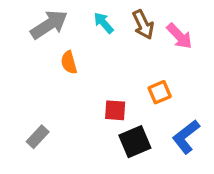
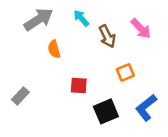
brown arrow: (143, 25) -> (107, 36), moved
red square: (115, 110) -> (79, 86), moved
gray rectangle: (38, 137) -> (20, 96), moved

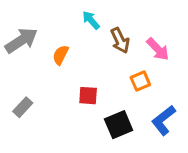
gray arrow: (39, 19) -> (21, 40), moved
pink arrow: (141, 28) -> (158, 49), moved
orange semicircle: (54, 49) -> (60, 55), turned 42

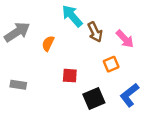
cyan arrow: (91, 20) -> (72, 16), size x1.5
gray rectangle: (23, 107) -> (18, 85), turned 56

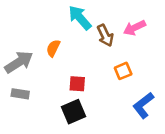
gray arrow: (17, 32) -> (19, 62), moved
pink arrow: (125, 39) -> (134, 28), moved, turned 108
black square: (94, 98) -> (73, 112), moved

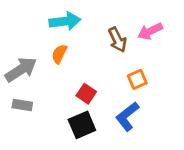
cyan arrow: (80, 18) -> (65, 21), moved, turned 124
red square: (77, 84) -> (86, 94), turned 30
blue L-shape: (143, 105) -> (127, 116), moved

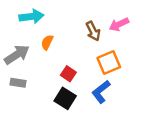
cyan arrow: (65, 21) -> (31, 17), moved
orange square: (137, 79) -> (109, 63), size x1.5
black square: (82, 125) -> (65, 98), turned -35

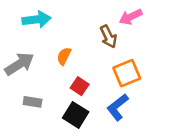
pink arrow: (119, 24) -> (131, 17), moved
orange semicircle: (47, 42) -> (64, 56), moved
gray rectangle: (18, 83) -> (33, 102), moved

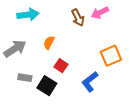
brown arrow: (108, 36) -> (78, 18), moved
orange square: (127, 73) -> (111, 56), moved
black square: (76, 115) -> (47, 86), moved

